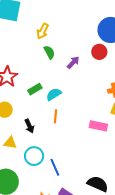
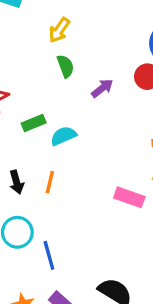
orange line: (56, 116) -> (50, 182), moved

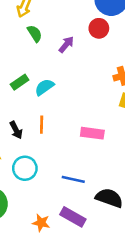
pink rectangle: (129, 197) -> (92, 133), moved
blue line: (49, 255) -> (73, 179), moved, turned -50

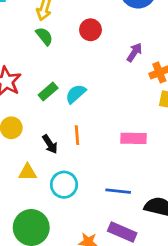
red circle: (99, 28) -> (90, 30), moved
green semicircle: (35, 34) -> (44, 36), moved
purple arrow: (66, 44) -> (134, 52), moved

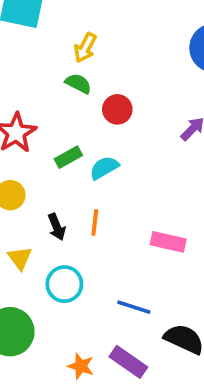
red circle: (90, 30) -> (117, 109), moved
green semicircle: (44, 36) -> (78, 83), turned -36
yellow triangle: (27, 172) -> (20, 258), turned 42

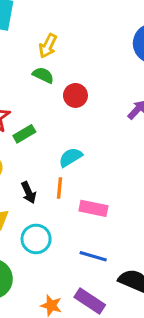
green rectangle: (68, 157) -> (24, 134), moved
cyan semicircle: (104, 168) -> (71, 157), moved
pink rectangle: (168, 242) -> (93, 208), moved

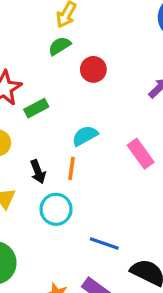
green semicircle: (43, 75) -> (60, 46), turned -60
pink rectangle: (93, 208) -> (141, 154), moved, turned 40
cyan circle: (36, 239) -> (56, 209), moved

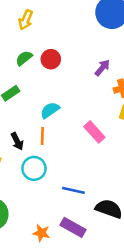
green semicircle: (60, 46) -> (24, 58), moved
pink rectangle: (141, 154) -> (94, 132), moved

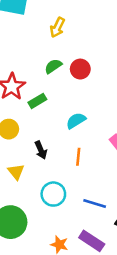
orange line: (42, 136) -> (78, 157), moved
cyan circle: (34, 168) -> (53, 194), moved

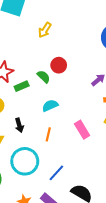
green semicircle: (53, 66) -> (44, 77), moved, turned 72
cyan circle: (53, 194) -> (25, 161), size x1.4
blue line: (95, 203) -> (56, 173), turned -72

